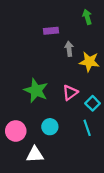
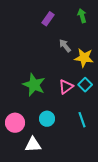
purple rectangle: (51, 31) -> (48, 19), moved, turned -48
gray arrow: (69, 49) -> (65, 46), turned -32
cyan square: (93, 103) -> (85, 85), moved

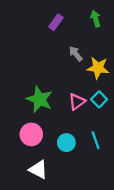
cyan circle: (47, 119) -> (66, 143), moved
pink circle: (15, 123) -> (31, 134), moved
white triangle: (33, 145) -> (38, 169), turned 30

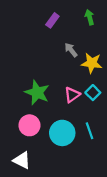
cyan circle: (66, 143) -> (62, 133), size x1.5
white triangle: (38, 169) -> (22, 160), moved

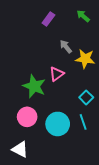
green arrow: (90, 17) -> (83, 16), turned -32
cyan square: (93, 93) -> (86, 97), moved
pink triangle: (72, 95) -> (57, 74), moved

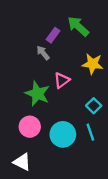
green arrow: (83, 16) -> (78, 26), moved, size x1.5
purple rectangle: (48, 19) -> (53, 35), moved
gray arrow: (66, 47) -> (43, 53), moved

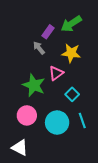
green arrow: (78, 26) -> (71, 24), turned -75
yellow star: (93, 64) -> (71, 53), moved
cyan square: (94, 106) -> (72, 94), moved

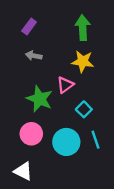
green arrow: (71, 24) -> (83, 28), turned 120
purple rectangle: (48, 32) -> (29, 27), moved
gray arrow: (39, 48) -> (34, 56), moved, turned -40

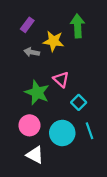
yellow star: (83, 62) -> (54, 41), moved
pink triangle: (65, 85) -> (61, 79), turned -42
white triangle: (23, 171) -> (35, 155), moved

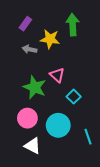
cyan line: (90, 131) -> (88, 137), moved

